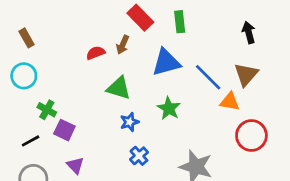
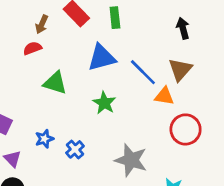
brown arrow: (123, 45) -> (42, 24), moved
blue star: (129, 122) -> (44, 139), moved

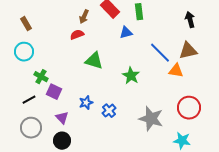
blue triangle: (102, 58) -> (126, 33), moved, size x0.6
brown triangle: (180, 70) -> (188, 51), turned 36
red circle: (186, 129) -> (189, 108), moved

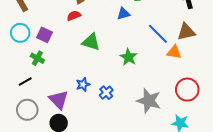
purple square: (54, 92) -> (44, 35), moved
purple triangle: (62, 118) -> (59, 100), size x1.5

